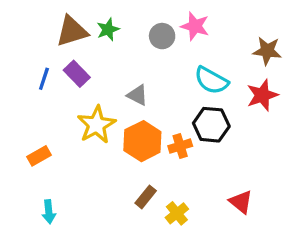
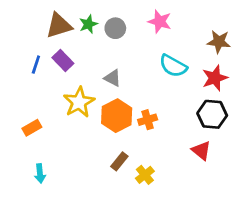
gray circle: (162, 36) -> (115, 28), moved
black hexagon: (211, 125) -> (212, 114), moved
red triangle: (241, 202) -> (201, 151), moved

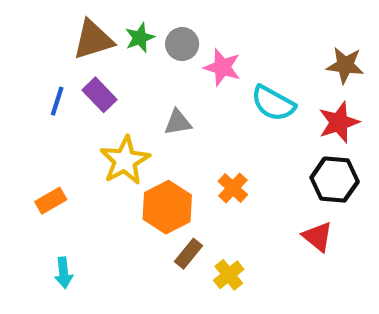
pink star: (160, 21) -> (222, 67), moved
gray triangle: (113, 78) -> (178, 122), turned -36
orange hexagon: (117, 116) -> (167, 207), moved
orange cross: (148, 120) -> (233, 188), turned -30

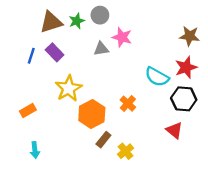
gray circle: (182, 44) -> (100, 15), moved
cyan semicircle: (273, 103) -> (157, 77), moved
gray triangle: (178, 122) -> (101, 49), moved

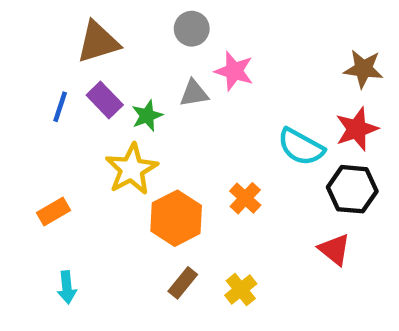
green star: (77, 21) -> (147, 116), moved
brown rectangle: (103, 140) -> (183, 283), moved

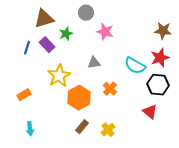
gray triangle: (194, 93) -> (94, 63), moved
green star: (147, 116) -> (66, 34), moved

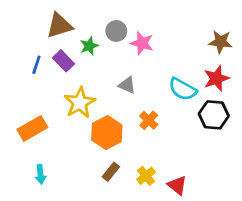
gray circle: (86, 13) -> (116, 31), moved
gray triangle: (94, 63) -> (127, 85), turned 32
orange rectangle: (24, 95) -> (32, 128), size x1.5
red triangle: (150, 112) -> (177, 185), moved

